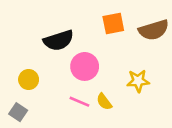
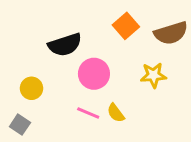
orange square: (113, 23) -> (126, 26), turned -30
yellow star: (138, 81) -> (153, 75), moved

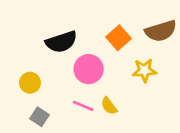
orange square: (126, 26) -> (119, 38), moved
gray square: (20, 125) -> (39, 117), moved

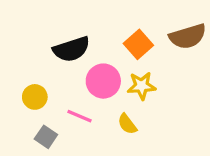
yellow star: (144, 70) -> (142, 86), moved
pink line: (83, 106) -> (79, 116), moved

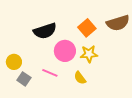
yellow circle: (35, 97) -> (14, 62), moved
gray square: (46, 137) -> (24, 79), moved

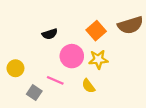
black semicircle: (45, 31) -> (50, 34), size x0.6
gray square: (24, 79) -> (34, 93), moved

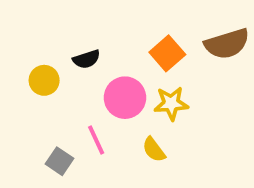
yellow circle: (15, 68) -> (44, 80), moved
pink line: (55, 80) -> (96, 140), turned 42

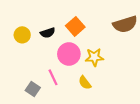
orange square: (167, 53) -> (75, 26), moved
yellow circle: (44, 80) -> (22, 35), moved

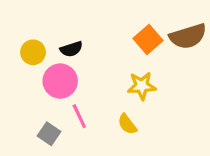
orange square: (75, 26) -> (148, 40), moved
pink circle: (69, 54) -> (60, 81), moved

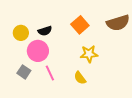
orange square: (148, 40) -> (80, 25), moved
gray square: (49, 134) -> (24, 72), moved

